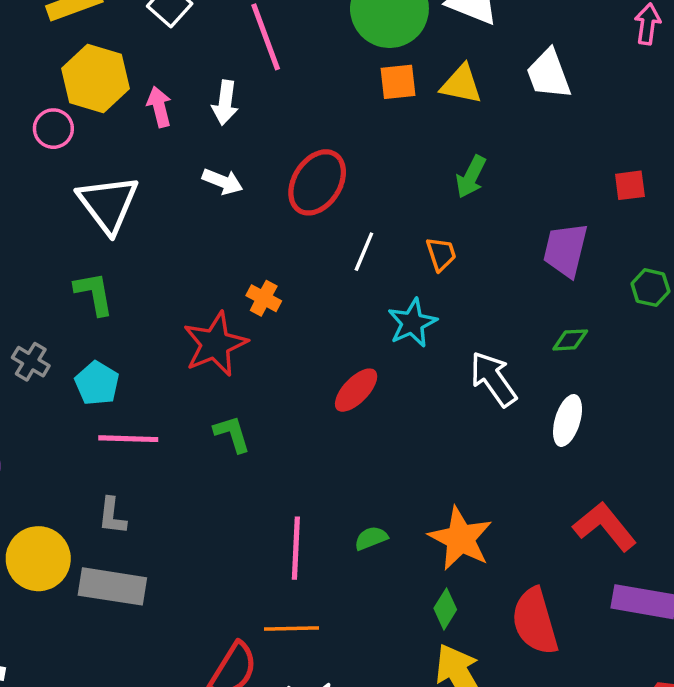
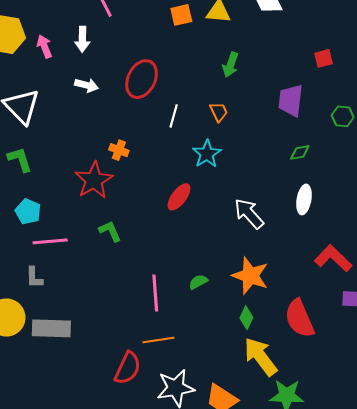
white arrow: (493, 379) -> (249, 214), moved
gray L-shape: (112, 516) -> (34, 277), moved

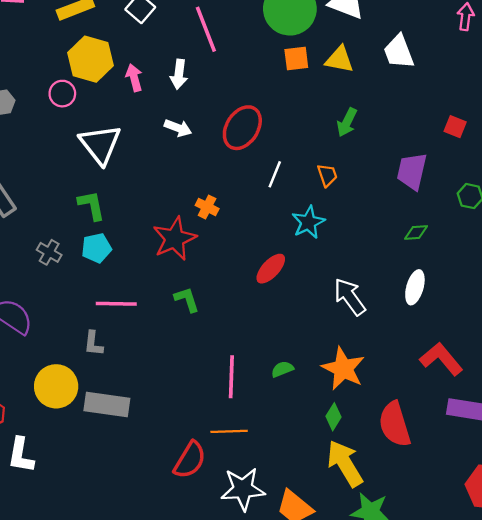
red square: (323, 58) -> (455, 127), turned 30
cyan pentagon: (28, 211) -> (96, 248), moved, turned 30

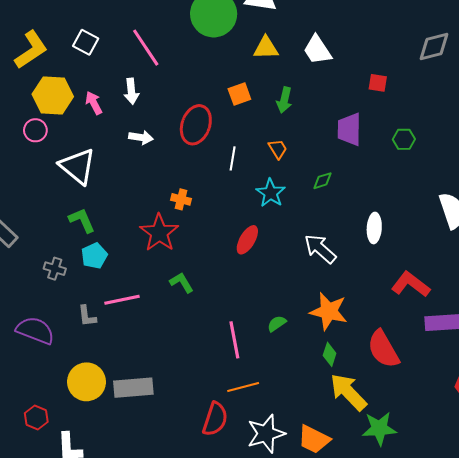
white trapezoid: (399, 52) -> (317, 50), moved
orange square: (296, 59) -> (239, 94), moved
green diamond: (416, 232) -> (322, 181), moved
gray L-shape: (93, 343) -> (87, 316), moved

